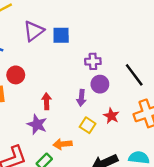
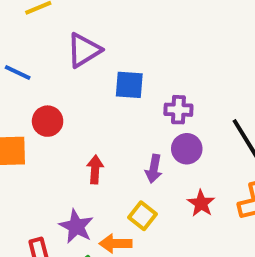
blue square: (61, 35) -> (129, 85), moved
purple star: (37, 124) -> (76, 226), moved
yellow square: (88, 125) -> (143, 216), moved

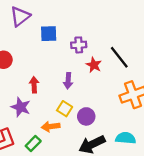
purple circle: (187, 149) -> (86, 116), moved
red star: (201, 203) -> (94, 65), moved
purple star: (76, 226) -> (21, 107), moved

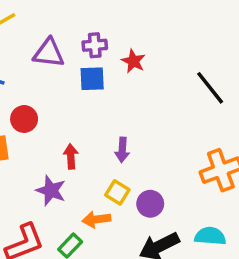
purple triangle: (20, 16) -> (49, 53), turned 45
purple cross: (79, 45) -> (95, 45), moved
black line: (119, 57) -> (210, 88), moved
red star: (94, 65) -> (133, 61), moved

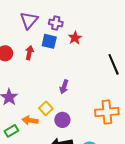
purple triangle: (49, 53) -> (29, 20), turned 48
purple arrow: (122, 150) -> (64, 87), moved
red arrow: (71, 157) -> (29, 53), moved

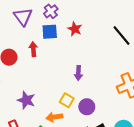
purple cross: (56, 23) -> (51, 11), turned -32
red star: (75, 38) -> (75, 29), moved

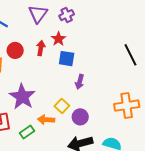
red star: (75, 29) -> (58, 39), moved
blue square: (50, 32) -> (67, 59), moved
purple star: (26, 100) -> (22, 97), size x1.4

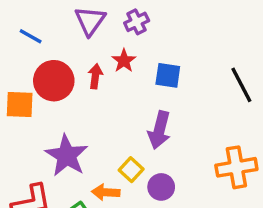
red circle: (15, 50) -> (54, 81), size x1.5
blue square: (67, 59) -> (168, 75), moved
purple arrow: (80, 82) -> (159, 130), size x1.5

